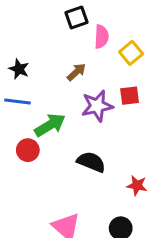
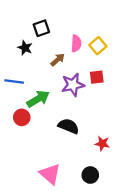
black square: (76, 17) -> (41, 28), moved
pink semicircle: (102, 37) -> (76, 43), moved
black star: (19, 69) -> (25, 48), moved

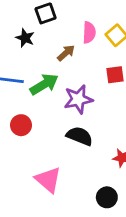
purple star: (73, 85) -> (78, 99), moved
green arrow: (38, 99) -> (44, 84), moved
pink triangle: (50, 174) -> (48, 180), moved

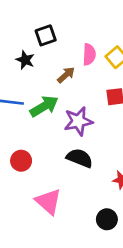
red circle: (21, 125) -> (21, 161), moved

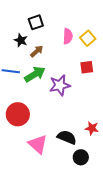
brown arrow: (66, 75) -> (37, 51), moved
black semicircle: (80, 158) -> (67, 137), moved
red circle: (21, 161) -> (18, 114), size x1.5

